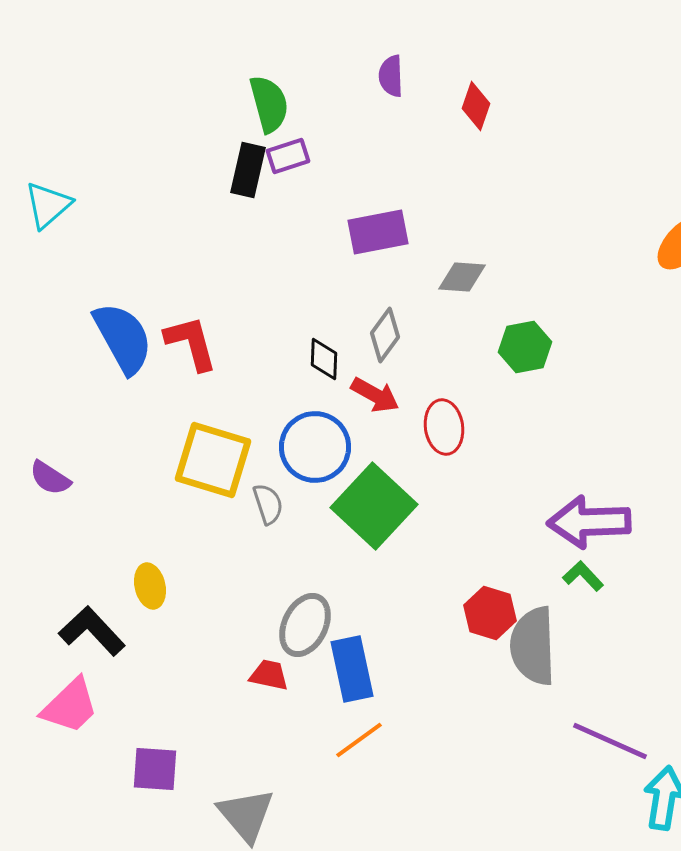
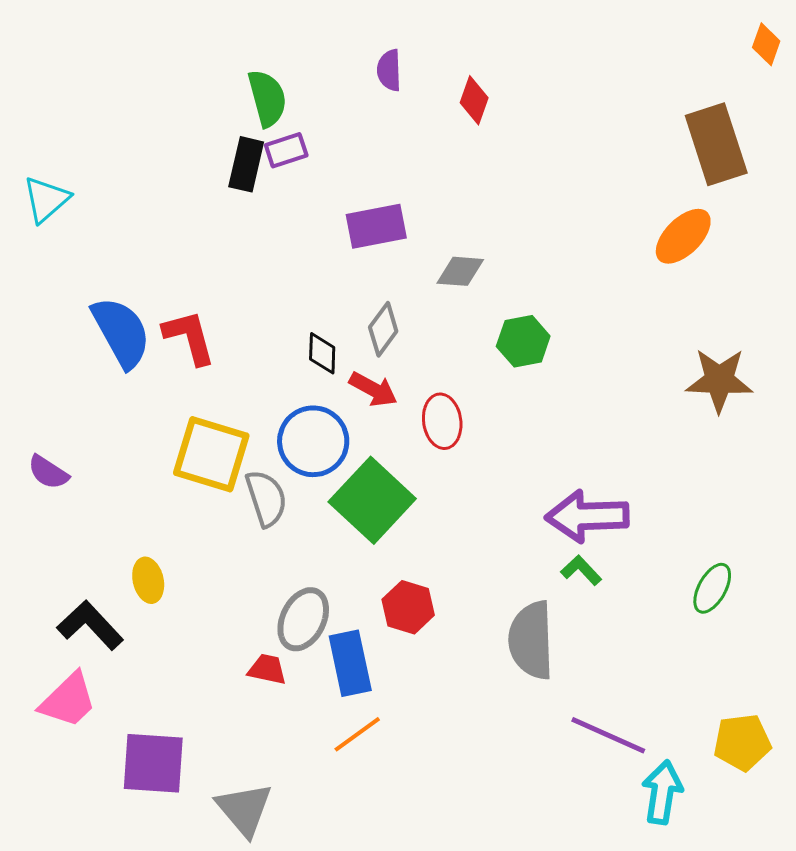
gray semicircle: (268, 504) -> (266, 498), size x1.4
red hexagon: (490, 613) -> (408, 607), moved
purple square: (155, 769) -> (153, 763), size x1.4

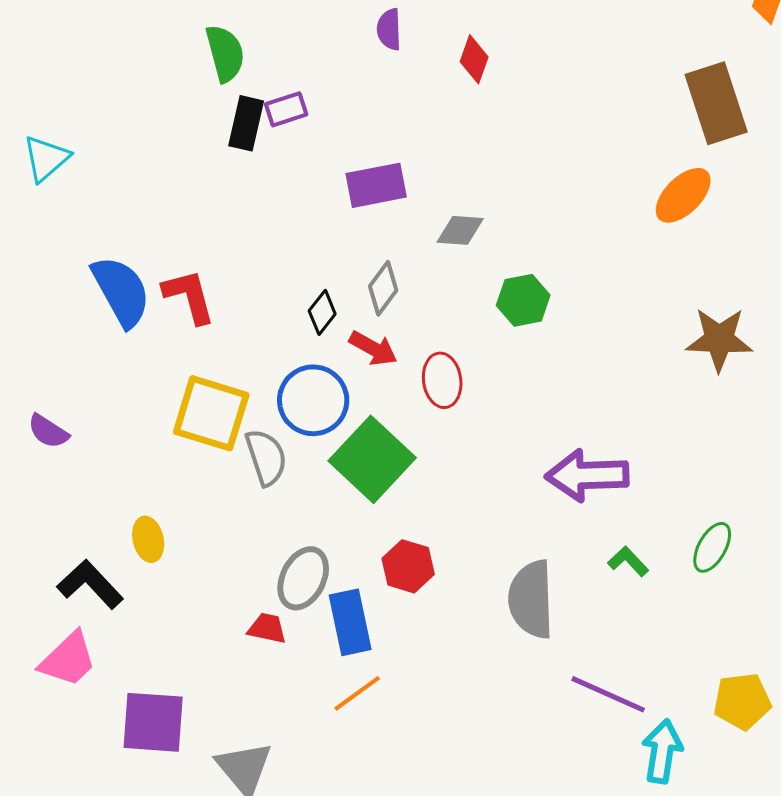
green semicircle: (267, 98) -> (225, 53), moved
black diamond: (322, 353) -> (322, 312), turned 36
green L-shape: (581, 570) -> (628, 561), moved

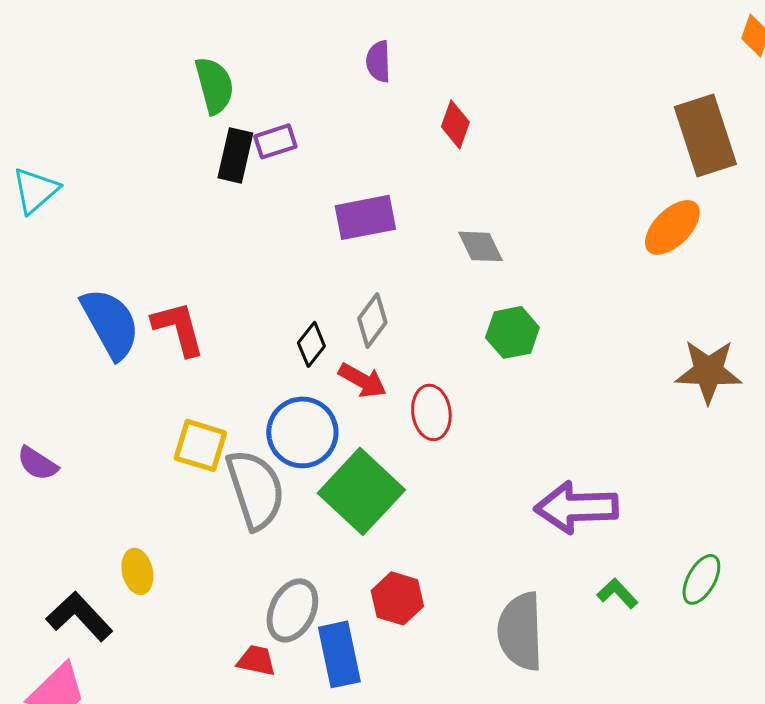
red diamond: (474, 59) -> (455, 124), moved
gray diamond: (460, 230) -> (480, 246), moved, turned 60
yellow square: (211, 413) -> (200, 445), size x0.7
gray semicircle: (266, 457) -> (255, 489), size x1.4

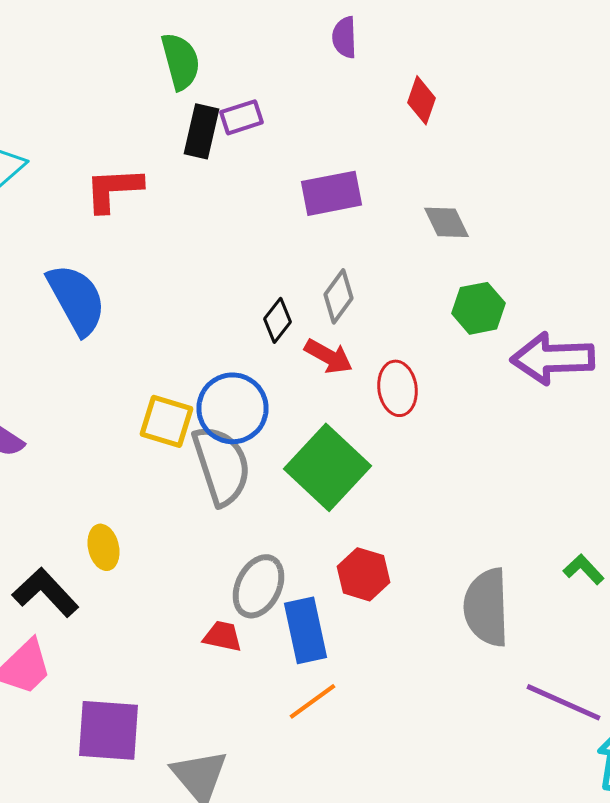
red L-shape: (178, 328) -> (114, 189), moved, turned -78
blue circle: (302, 432) -> (232, 408), moved
purple arrow: (576, 507) -> (552, 358), moved

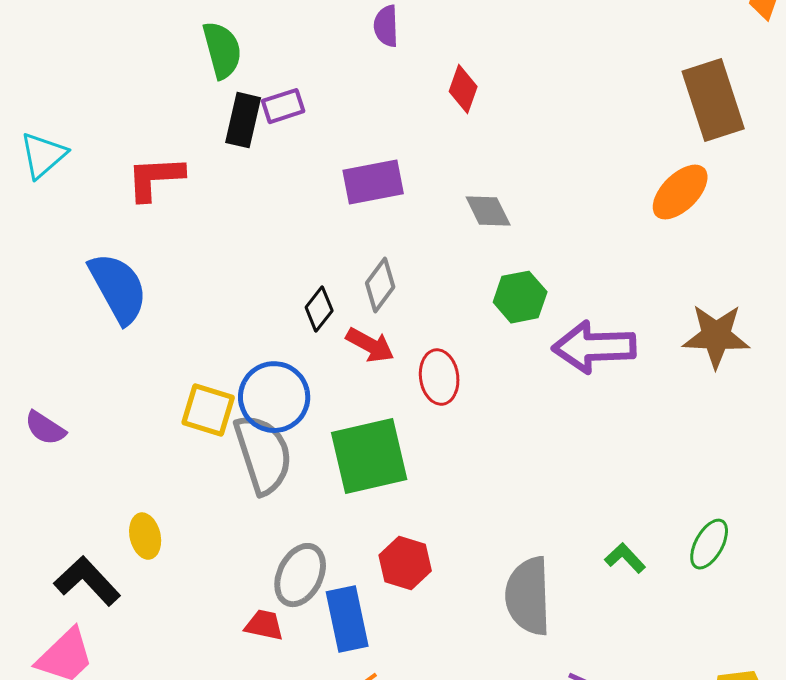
green square: (328, 467) -> (369, 456), turned 34

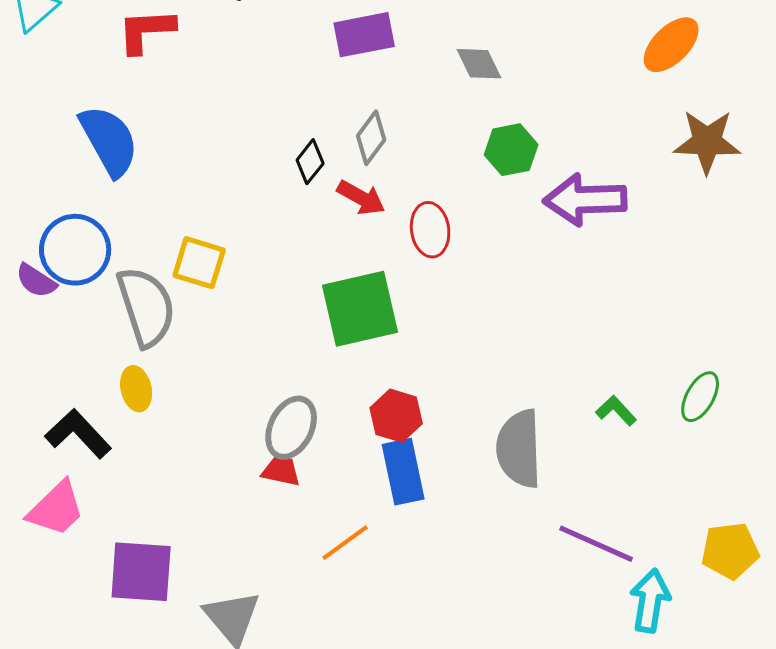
brown star: (716, 336) -> (707, 142), moved
blue circle: (274, 397) -> (75, 250), moved
gray semicircle: (263, 454) -> (146, 307), moved
blue rectangle: (347, 619) -> (403, 472), moved
red trapezoid: (264, 625) -> (281, 471), moved

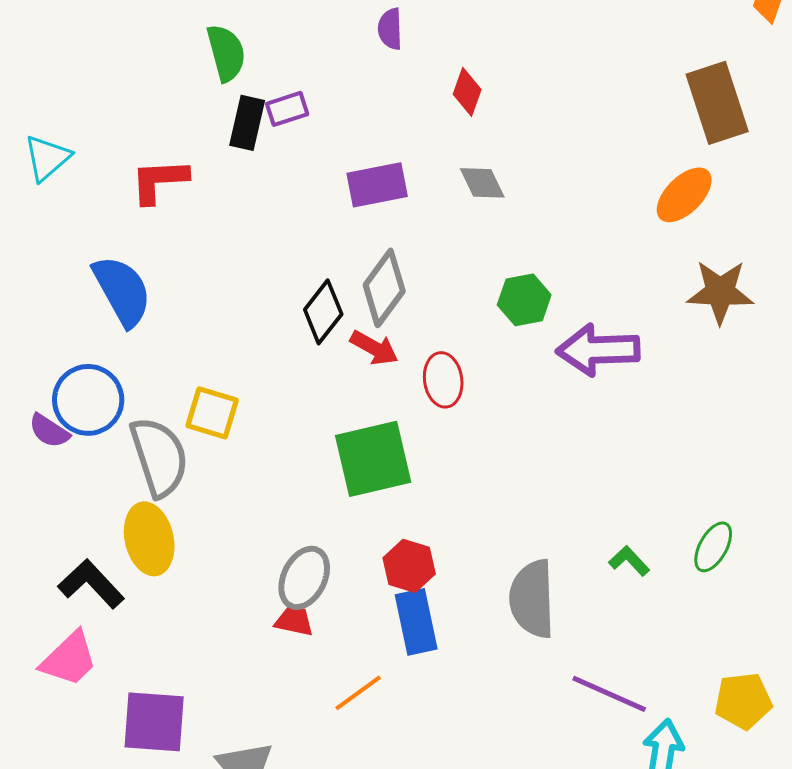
gray diamond: (479, 64) -> (482, 183), moved
gray diamond: (371, 138) -> (384, 288), size x1.4
black diamond: (310, 162) -> (323, 312), size x1.4
yellow ellipse: (136, 389) -> (149, 539), size x1.6

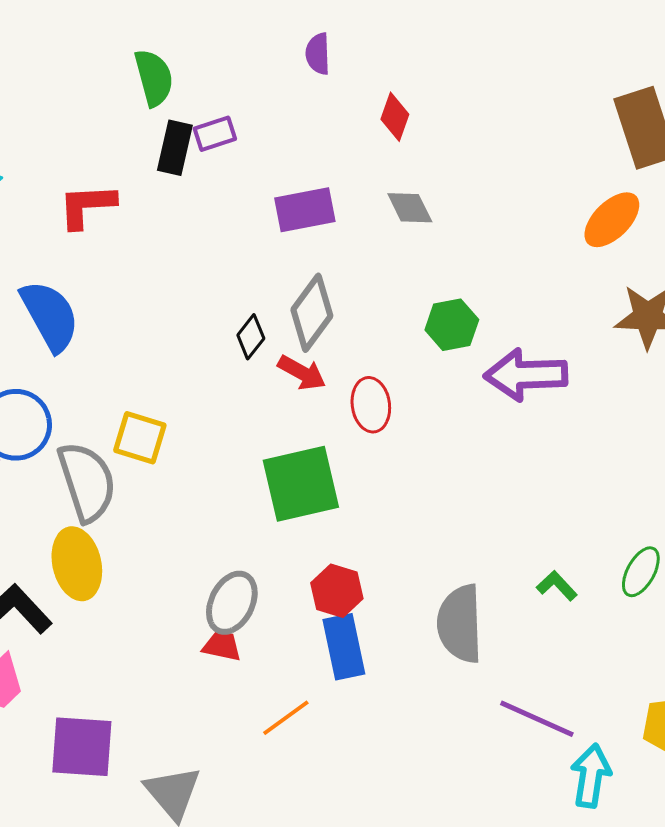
black diamond: (323, 312) -> (251, 337), size x0.7

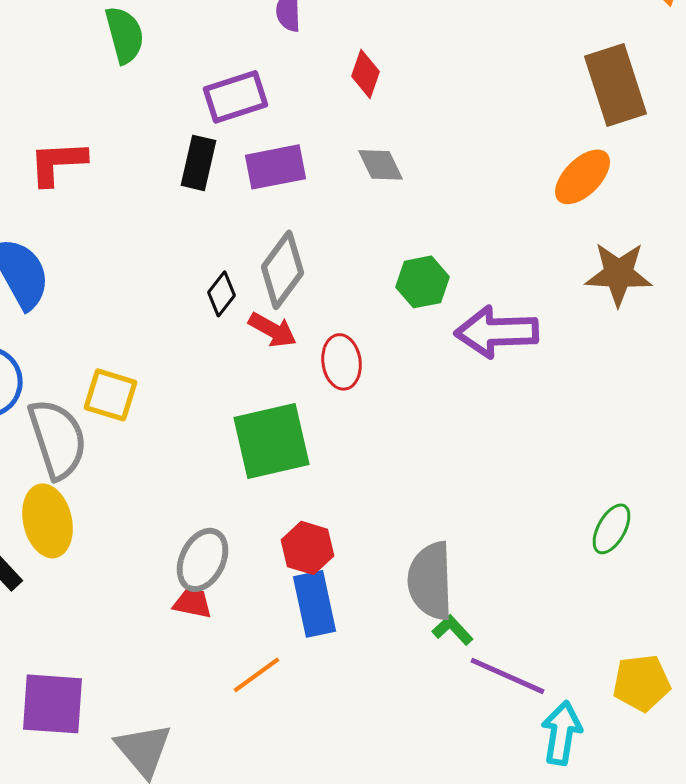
purple rectangle: (215, 134) -> (236, 97), moved, size x1.5
black rectangle: (175, 148) -> (199, 163), moved
green L-shape: (557, 586) -> (453, 630), moved

